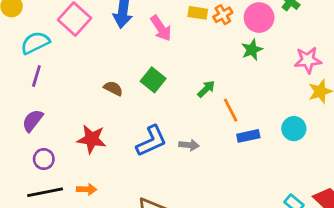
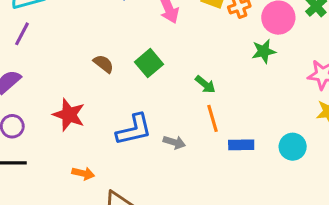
green arrow: (206, 89) -> (205, 84), turned 72
orange line: (231, 110) -> (212, 118), moved
orange arrow: (87, 189) -> (83, 173), moved

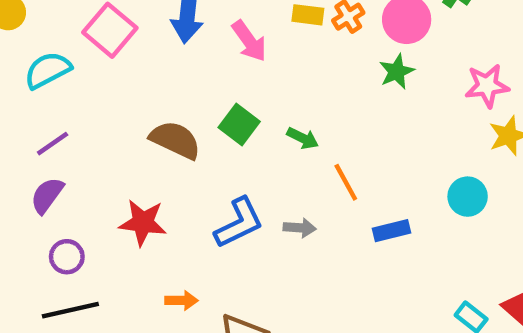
purple line: (22, 34) -> (53, 144), moved, turned 40
brown semicircle: (103, 64) -> (175, 140), size x1.6
green arrow: (205, 84) -> (303, 138), moved
blue rectangle: (241, 145) -> (392, 231), moved

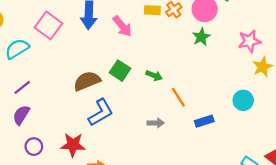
brown semicircle: (175, 140) -> (87, 81), turned -44
red star: (143, 223) -> (73, 145), moved
blue L-shape: (239, 223) -> (101, 112), moved

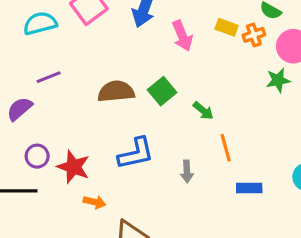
purple line: (22, 87) -> (49, 77), moved
blue L-shape: (101, 112) -> (136, 153), moved
gray arrow: (156, 123) -> (187, 171), turned 70
purple circle: (34, 147) -> (37, 156), moved

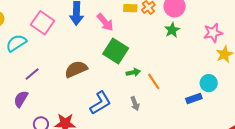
green square: (162, 91) -> (116, 51), moved, size x1.4
green arrow: (203, 111) -> (133, 72), moved, turned -32
blue rectangle: (249, 188) -> (194, 98), moved

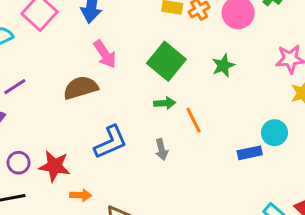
pink arrow: (105, 22) -> (105, 54), moved
green star: (172, 30) -> (223, 66), moved
green square: (116, 51) -> (166, 61), moved

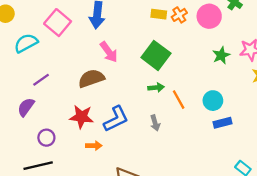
green star: (223, 66) -> (221, 55), moved
cyan circle: (275, 133) -> (213, 101), moved
red star: (54, 166) -> (81, 117), moved
orange arrow: (81, 195) -> (94, 146), moved

